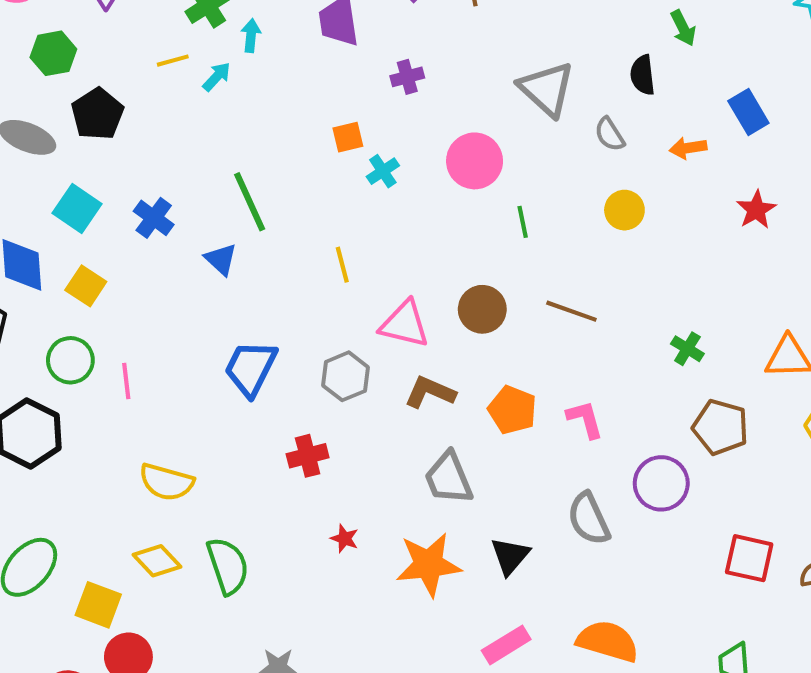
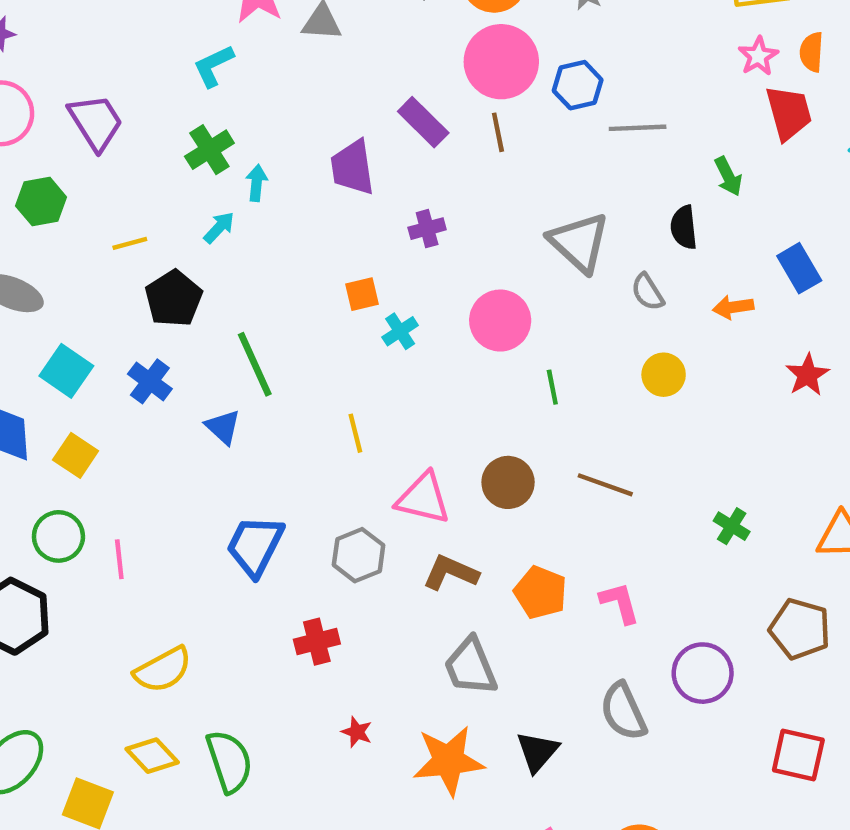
yellow line: (173, 61) -> (130, 243), moved
black pentagon: (97, 114) -> (174, 298), moved
brown pentagon: (720, 427) -> (800, 629), moved
yellow semicircle: (166, 482) -> (163, 670), turned -44

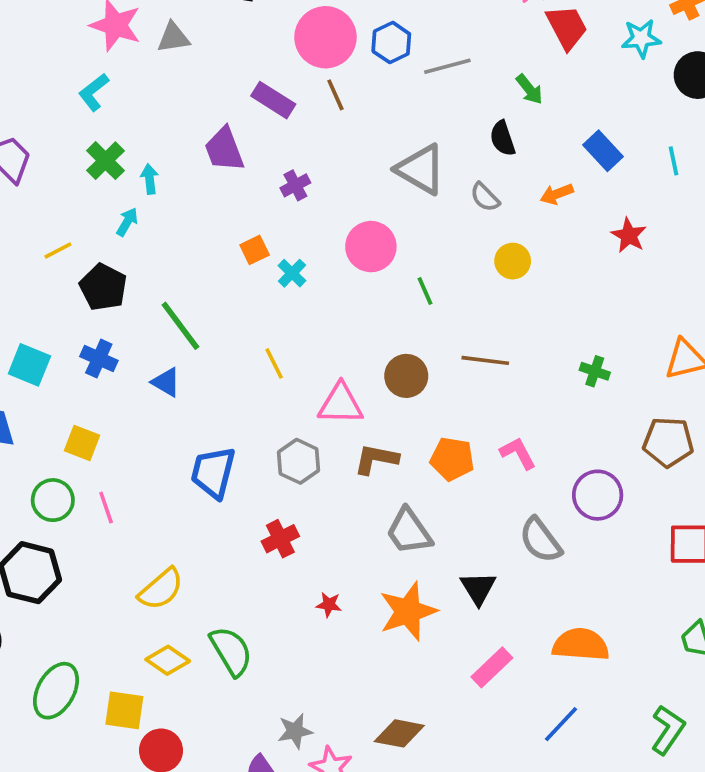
yellow square: (76, 455) -> (82, 443), moved

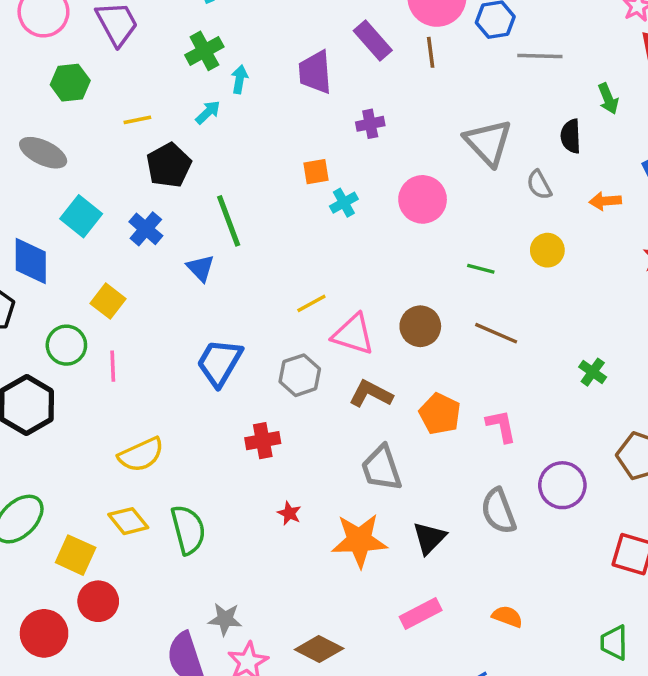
green line: (425, 291) -> (481, 269), moved, turned -68
yellow line: (274, 363) -> (311, 303), moved, turned 72
orange semicircle: (581, 645) -> (507, 617), size x0.6

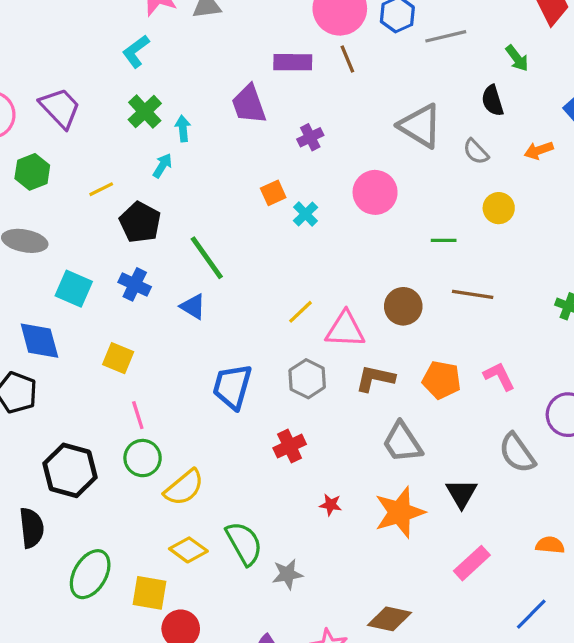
purple rectangle: (373, 40) -> (293, 62), turned -33
green circle: (66, 345) -> (143, 458), moved
gray star: (225, 619) -> (287, 574), moved

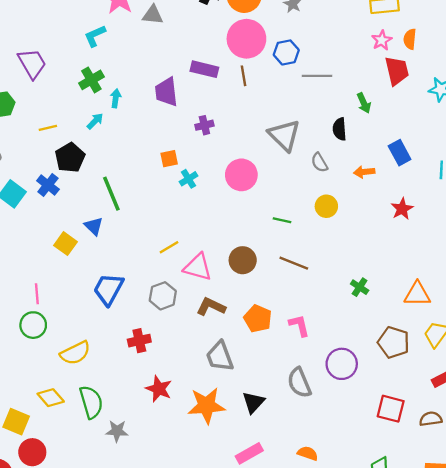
blue cross: (135, 284) -> (48, 185), moved
yellow square: (118, 358) -> (65, 244), moved
yellow semicircle: (184, 487) -> (75, 353), moved
red star: (331, 505) -> (159, 389), size x1.6

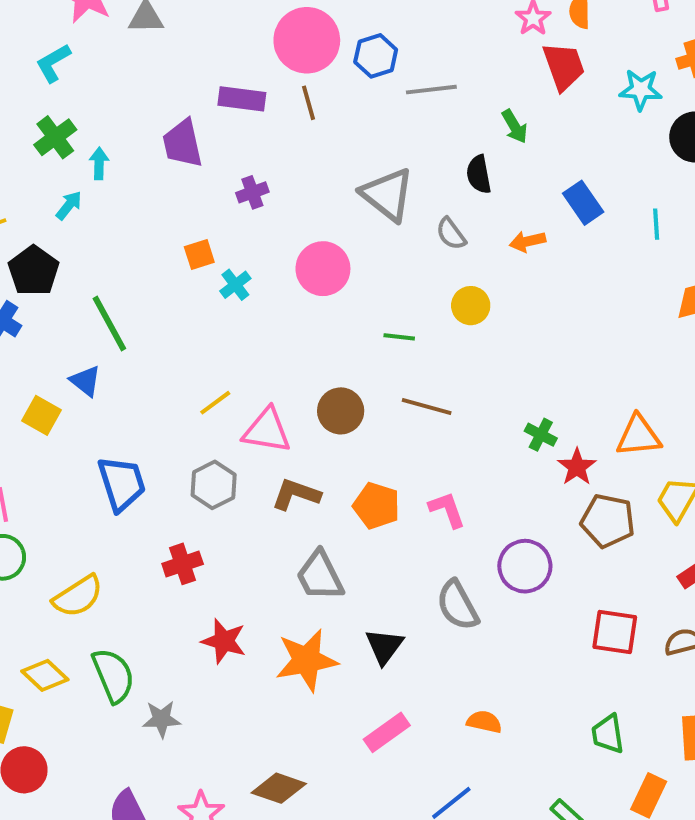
red star: (402, 209) -> (577, 467), moved
blue trapezoid: (108, 289) -> (122, 484), turned 140

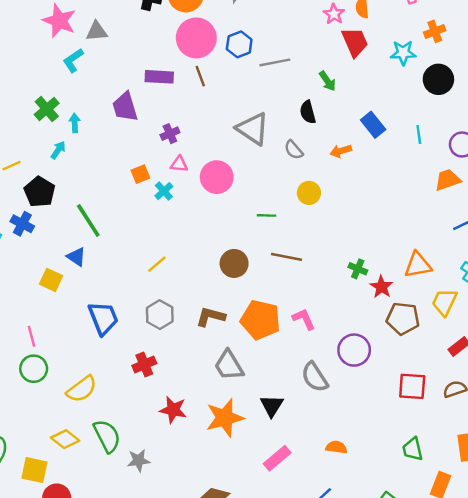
cyan L-shape: (53, 63) -> (73, 60), moved
pink triangle: (267, 431) -> (179, 164), moved, size x0.6
orange pentagon: (377, 506) -> (260, 320), size x1.4

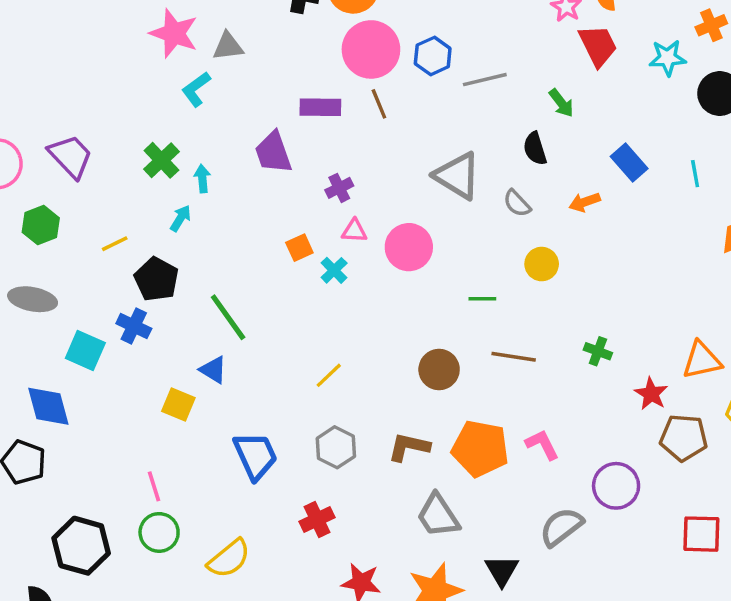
green cross: (358, 269) -> (598, 351), moved
gray semicircle: (315, 377) -> (561, 527), turned 88

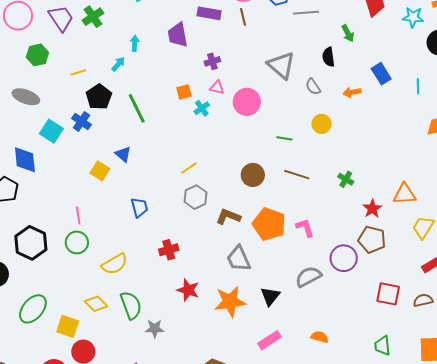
green cross: (161, 160) -> (93, 17), moved
green line: (228, 317) -> (137, 108), moved
brown pentagon: (684, 438) -> (372, 240), moved
gray hexagon: (336, 447) -> (195, 197), moved
blue trapezoid: (255, 456) -> (139, 207), size x0.7

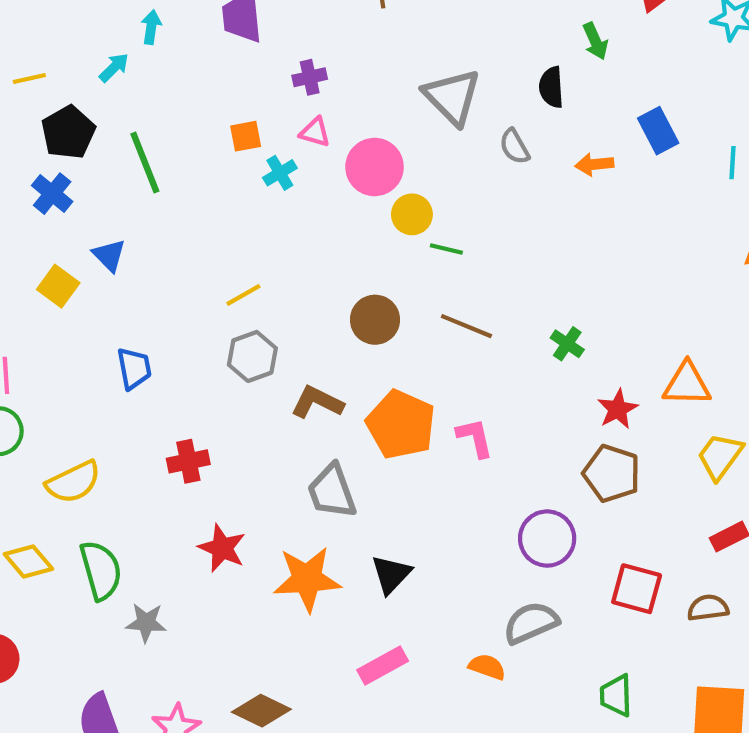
blue cross: (82, 122) -> (52, 194), moved
yellow circle: (322, 124) -> (412, 214), moved
purple circle: (344, 258) -> (547, 539), moved
gray semicircle: (308, 277) -> (531, 623), moved

